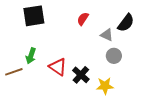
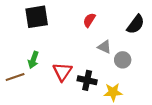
gray triangle: (107, 35) -> (104, 47), moved
red triangle: (58, 67) -> (62, 72), turned 30
black cross: (81, 75) -> (87, 80), turned -30

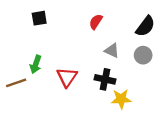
black square: (37, 17) -> (39, 18), size x0.6
gray circle: (123, 60) -> (143, 55), moved
black cross: (87, 80) -> (105, 79), moved

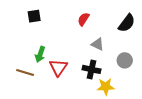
gray circle: (143, 55) -> (125, 60), moved
green arrow: (36, 64) -> (40, 54), moved
brown line: (16, 83) -> (25, 72), moved, turned 36

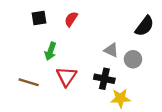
red semicircle: (83, 19) -> (71, 19), moved
green arrow: (40, 54) -> (50, 51), moved
gray circle: (125, 60) -> (133, 59), moved

